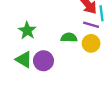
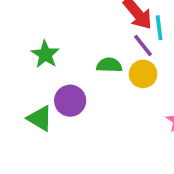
purple line: (91, 25) -> (143, 46), turned 35
green triangle: (24, 60) -> (40, 118), moved

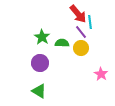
green star: (45, 54) -> (42, 37), moved
green triangle: (40, 118) -> (39, 91), moved

